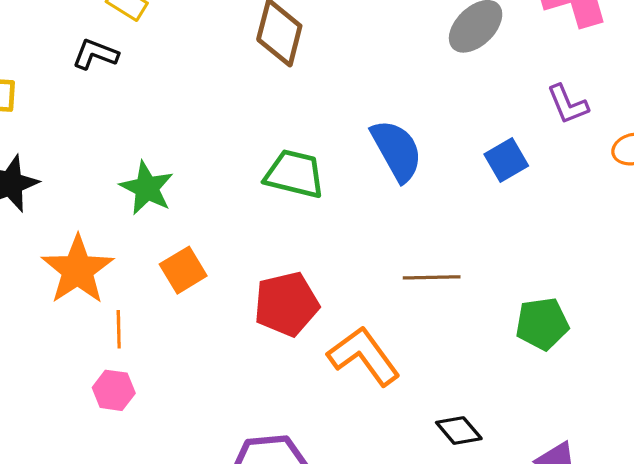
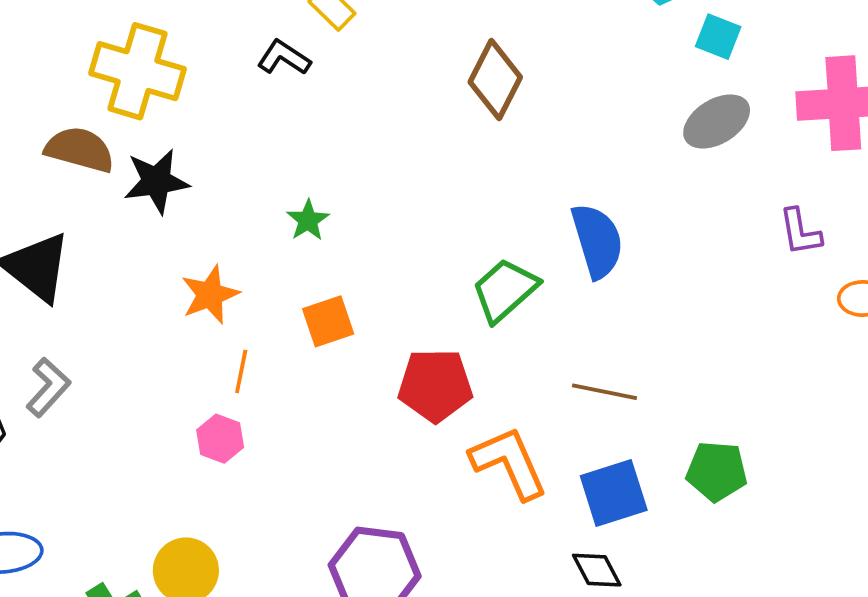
blue square: (506, 160) -> (614, 493), moved, size x1.4
green trapezoid: (294, 174) -> (505, 290), moved, turned -68
green star: (147, 188) -> (308, 220), size x0.7
orange star: (78, 270) -> (210, 295), size x0.7

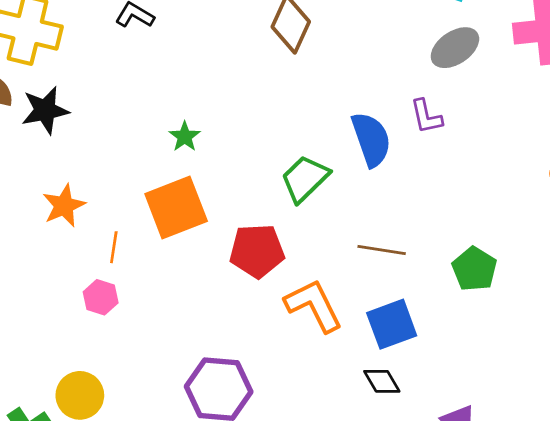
green star: (308, 220) -> (185, 137), moved
purple L-shape: (800, 232) -> (426, 116), moved
orange star: (210, 295) -> (64, 206), moved
orange square: (328, 321) -> (176, 207), size x1.6
green pentagon: (717, 471) -> (474, 269), moved, turned 30

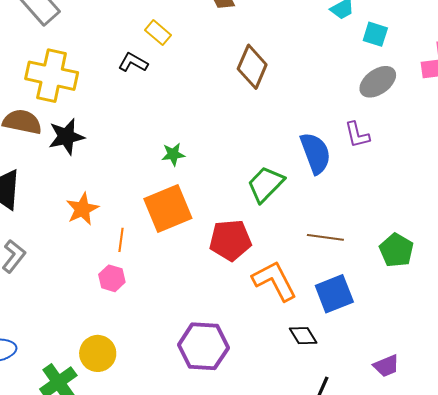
green star: (185, 137) -> (173, 154), turned 30
black diamond: (382, 381) -> (303, 336), moved

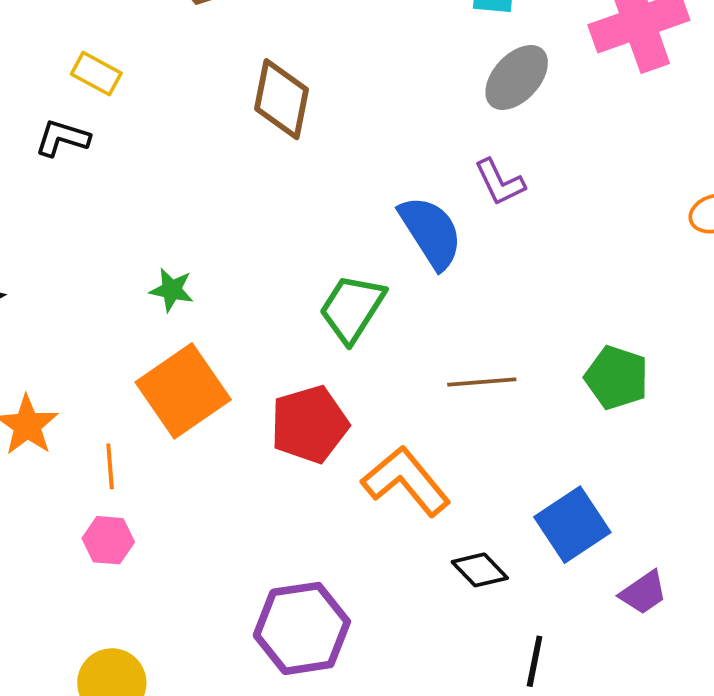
green star: (173, 154) -> (172, 290), turned 30
blue square: (334, 294) -> (572, 525), moved

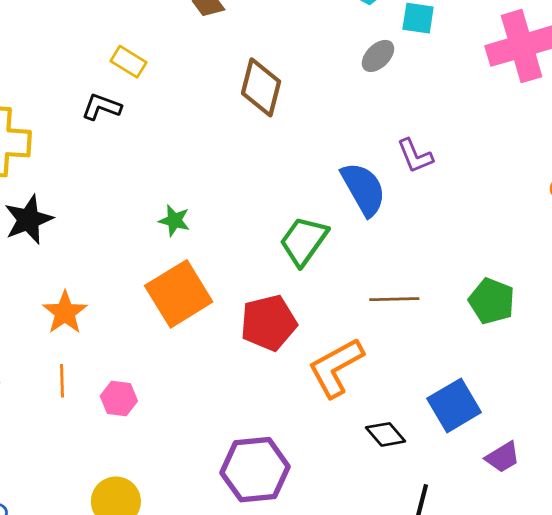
gray ellipse: (517, 77) -> (378, 56), moved, size x0.7
orange line: (110, 466) -> (62, 381), moved
orange L-shape: (406, 481) -> (336, 368), turned -82

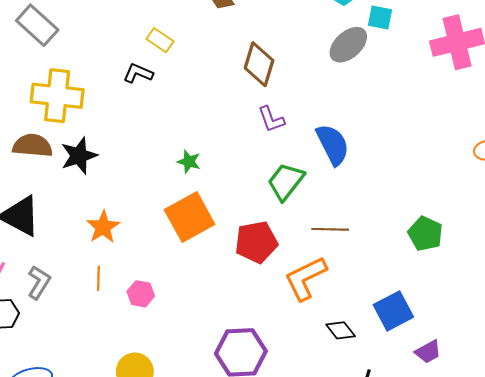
gray ellipse: (378, 56) -> (348, 45), size x1.5
purple L-shape: (415, 156) -> (271, 119), moved
brown line: (394, 299) -> (330, 229), moved

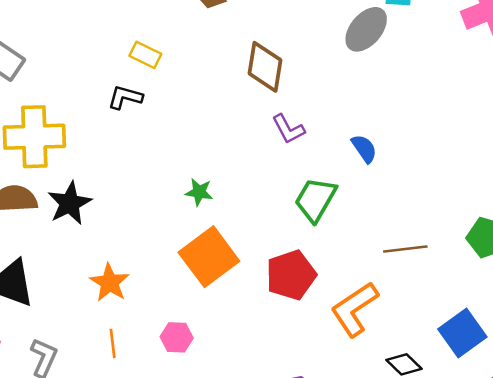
blue semicircle: (333, 145) -> (364, 149), size x0.6
brown line: (330, 229) -> (405, 249), moved
pink hexagon: (141, 294) -> (177, 337), moved

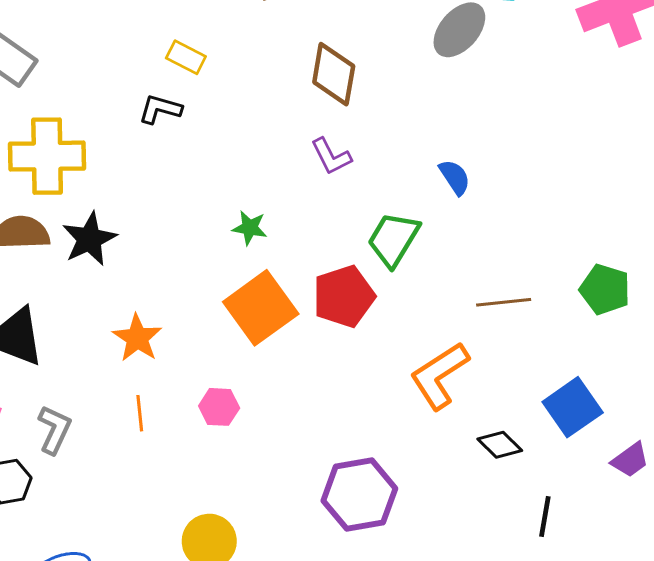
purple L-shape: (288, 129) -> (331, 156), moved
red pentagon: (291, 275) -> (344, 296), moved

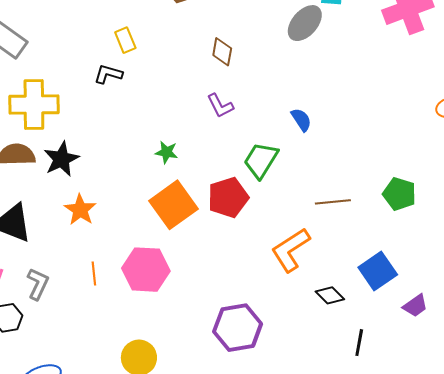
yellow rectangle: (186, 57) -> (125, 40), turned 40
brown diamond: (334, 74) -> (222, 52), size x0.7
orange star: (137, 338) -> (80, 210), moved
pink hexagon: (219, 407) -> (146, 270), size x1.8

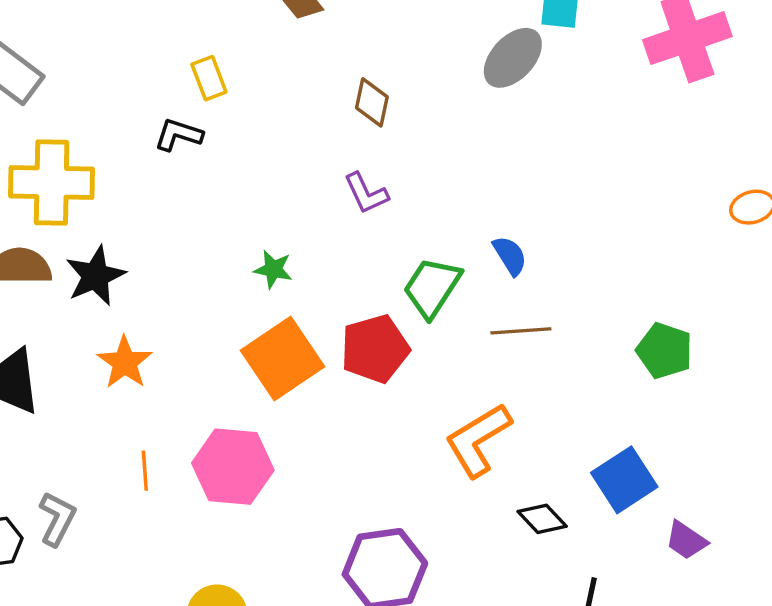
blue semicircle: (301, 120) -> (510, 256), moved
brown line: (333, 202) -> (521, 331), moved
gray L-shape: (38, 284) -> (57, 519), moved
purple trapezoid: (415, 306) -> (686, 540), turned 68

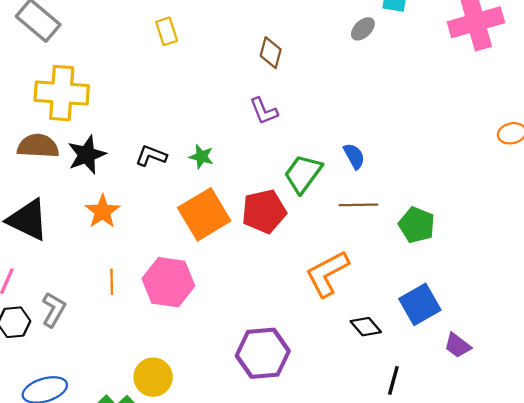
gray ellipse: (513, 58) -> (363, 29), size x0.6
black L-shape: (178, 135) -> (151, 156), moved
green pentagon: (665, 351) -> (417, 225), moved

